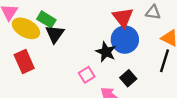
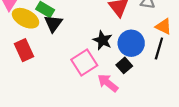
blue circle: (125, 40) -> (131, 43), moved
pink square: (87, 75) -> (84, 62), size x1.6

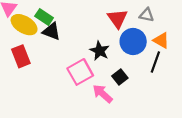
black triangle: (53, 23) -> (51, 31), turned -48
blue circle: (131, 43) -> (133, 42), moved

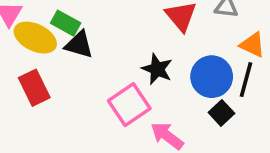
blue circle: (133, 42) -> (212, 77), moved
black square: (120, 77) -> (221, 113), moved

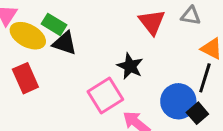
blue circle: (212, 77) -> (178, 101), moved
black square: (221, 113) -> (197, 113), moved

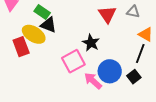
yellow ellipse: (28, 36) -> (34, 34), moved
blue circle: (178, 101) -> (110, 71), moved

